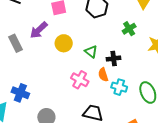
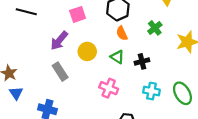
gray rectangle: (16, 43) -> (60, 72), moved
orange semicircle: (103, 75) -> (122, 33), moved

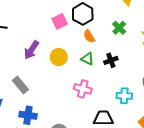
pink square: (78, 14) -> (60, 21), moved
gray rectangle: (60, 72) -> (20, 85), moved
cyan cross: (151, 91) -> (124, 96), moved

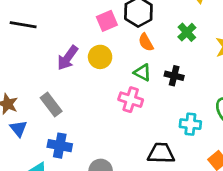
yellow circle: (59, 57) -> (100, 57), moved
black cross: (111, 60) -> (174, 76), turned 32
pink cross: (83, 89) -> (131, 100), moved

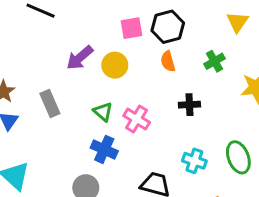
green triangle: (143, 73) -> (103, 112), moved
black cross: (174, 76) -> (189, 105), turned -30
blue cross: (60, 146) -> (104, 149), moved

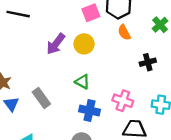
gray rectangle: (50, 104) -> (41, 98), moved
pink cross: (137, 119) -> (123, 101), moved

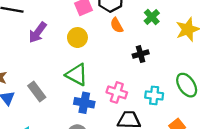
purple arrow: (56, 44) -> (38, 32), moved
green triangle: (82, 82) -> (77, 75), size x1.5

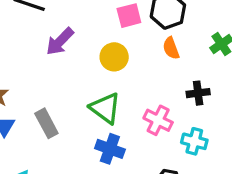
pink cross: (117, 92) -> (158, 120), moved
cyan cross: (154, 95) -> (194, 141), moved

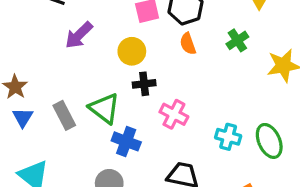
black cross: (198, 93) -> (144, 84), moved
green triangle: (105, 108) -> (104, 108), moved
cyan cross: (194, 141) -> (228, 137), moved

